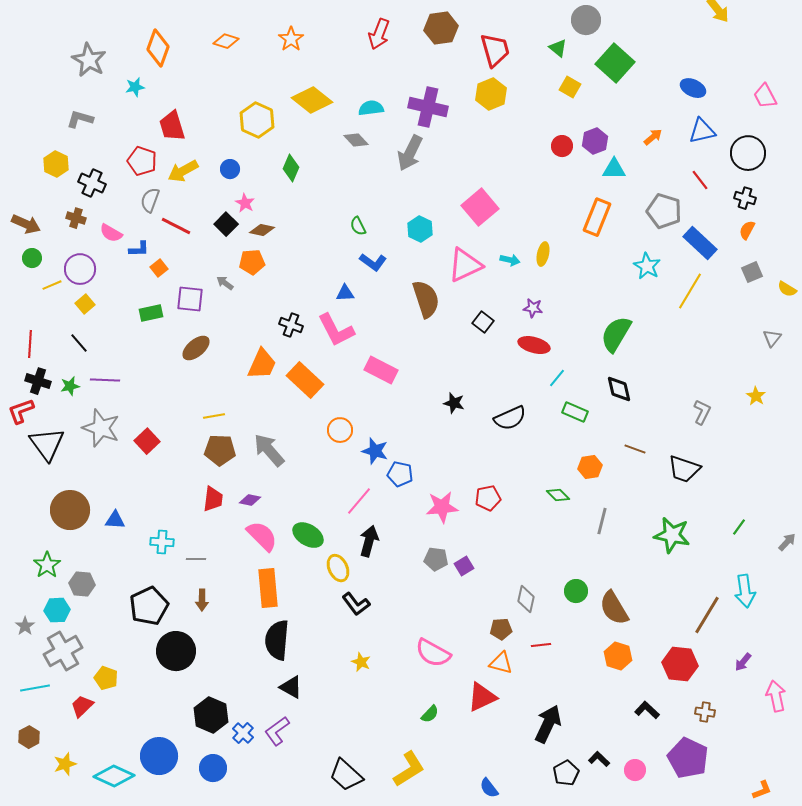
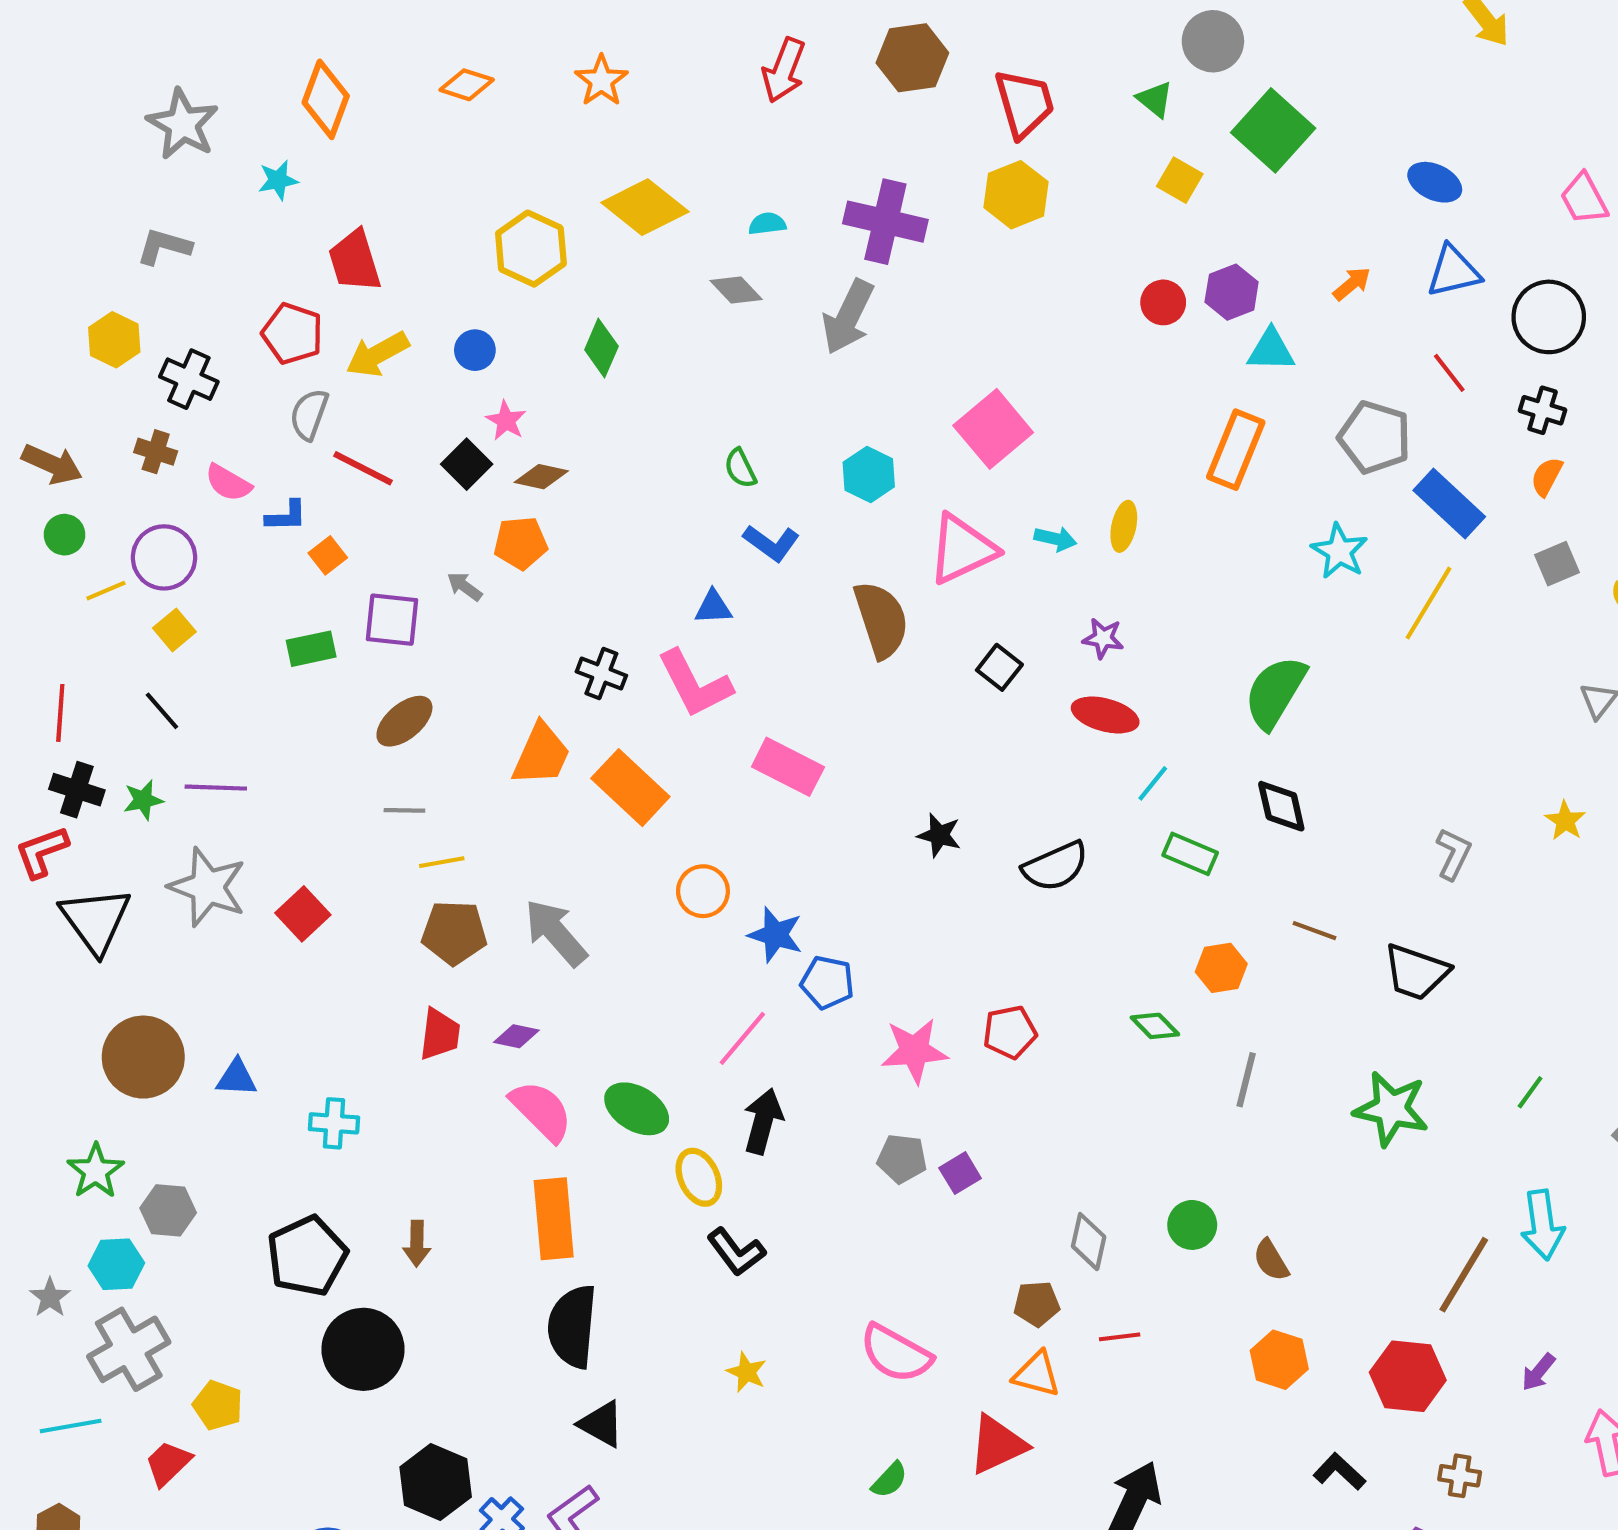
cyan semicircle: (371, 108) -> (767, 224), size x0.7
gray line: (196, 559) -> (404, 810), moved
brown semicircle: (614, 608) -> (1271, 1260), size x0.6

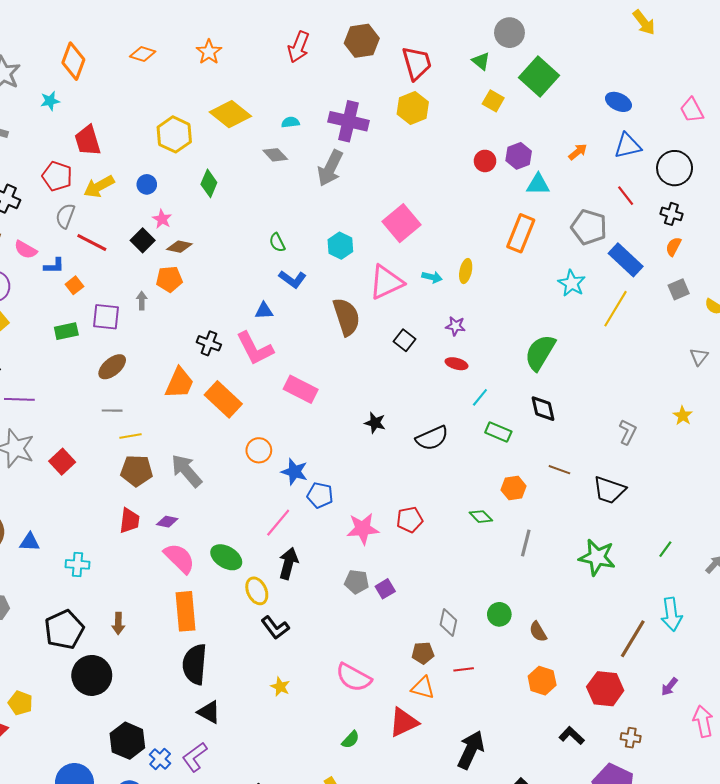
gray arrow: (465, 586) -> (142, 301), turned 54
red ellipse: (1105, 715) -> (457, 364), size x0.7

